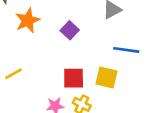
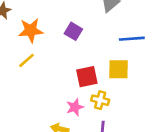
orange star: (28, 20) -> (31, 30), turned 30
yellow line: (14, 74) -> (26, 60), moved

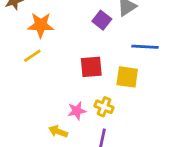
purple square: (73, 31) -> (102, 20), moved
red square: (87, 77) -> (91, 67), moved

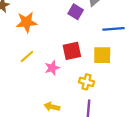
yellow line: (32, 56) -> (27, 57), moved
pink star: (77, 111) -> (52, 68), moved

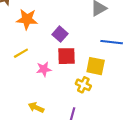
purple square: (76, 12) -> (60, 34), moved
yellow cross: (87, 82) -> (83, 85), moved

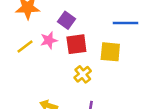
pink star: (44, 69) -> (49, 40), moved
yellow cross: (83, 85) -> (83, 74), moved, turned 32

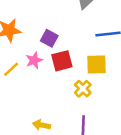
yellow cross: (83, 74) -> (83, 89), moved

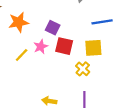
red square: (62, 61) -> (64, 46), turned 30

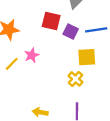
purple square: (53, 28) -> (71, 32), moved
red square: (64, 46) -> (51, 21), moved

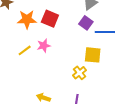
red square: (51, 21) -> (50, 19), moved
purple square: (71, 32) -> (86, 23), moved

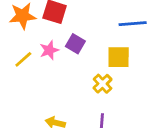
purple square: (86, 23) -> (75, 44), moved

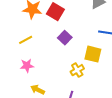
pink star: (49, 50) -> (27, 66), moved

